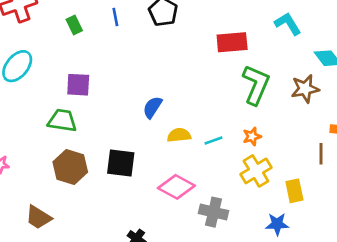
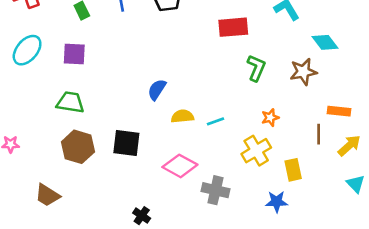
purple square: (78, 85) -> (74, 54), moved
green L-shape: (256, 85) -> (256, 68), size x0.7
orange star: (252, 136) -> (270, 118), moved

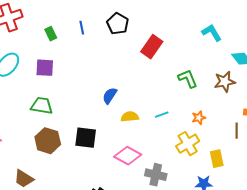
red rectangle: (233, 27) -> (152, 47), moved, turned -50
green L-shape: (256, 68) -> (188, 79), turned -45
cyan line: (215, 121) -> (162, 115), moved

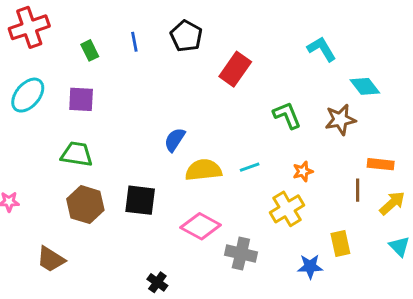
yellow semicircle: (130, 117) -> (203, 170), size x1.4
yellow rectangle: (217, 159) -> (340, 243), moved

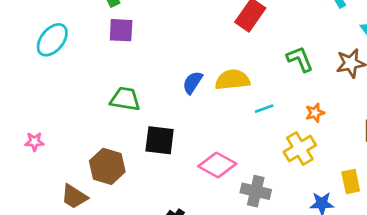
purple square: (81, 99) -> (121, 30), moved
green trapezoid: (77, 154) -> (125, 99), moved
yellow semicircle: (203, 170) -> (232, 80), moved
brown hexagon: (85, 205) -> (107, 166), moved

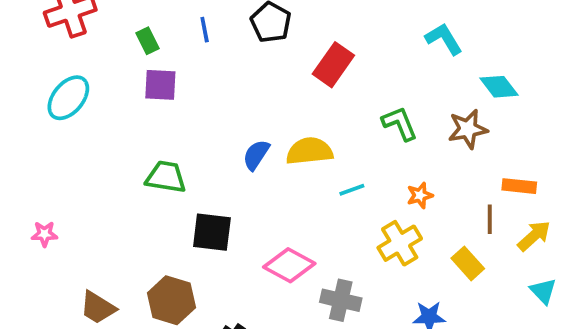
brown hexagon: (107, 166) -> (171, 300), moved
yellow rectangle: (351, 182) -> (468, 263), moved, turned -30

